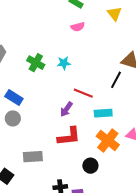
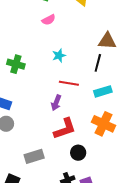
cyan star: (64, 63) -> (59, 56), moved
cyan rectangle: (103, 113) -> (103, 91), moved
black circle: (90, 166) -> (78, 153), moved

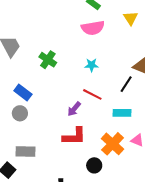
pink semicircle: (49, 20) -> (93, 28), size x1.6
black circle: (78, 153) -> (94, 165), moved
gray rectangle: (34, 156) -> (26, 151), moved

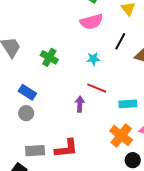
black line: (126, 84) -> (120, 41), moved
purple arrow: (74, 109) -> (80, 104), turned 147
red L-shape: (74, 136) -> (66, 148), moved
black circle: (94, 165) -> (133, 160), moved

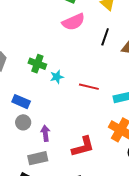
cyan star: (93, 59) -> (57, 77), moved
purple arrow: (80, 104) -> (45, 133), moved
red L-shape: (66, 148) -> (83, 147), moved

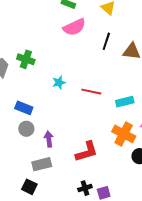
green cross: (37, 64) -> (26, 59), moved

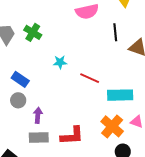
black line: (106, 41) -> (115, 32), turned -36
cyan rectangle: (125, 102) -> (120, 95), size x1.4
gray rectangle: (42, 164) -> (39, 137), moved

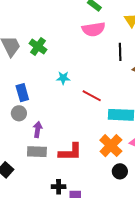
blue rectangle: (20, 79) -> (22, 93), turned 36

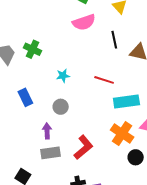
red line: (92, 96) -> (104, 80), moved
gray circle: (19, 113) -> (61, 107), moved
red L-shape: (70, 152) -> (83, 147), turned -30

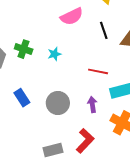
cyan star: (63, 76) -> (54, 54), moved
gray circle: (61, 107) -> (58, 103), size x1.5
purple arrow: (47, 131) -> (92, 105), moved

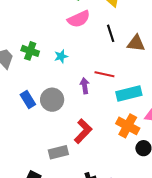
gray circle: (58, 103) -> (52, 100), moved
purple arrow: (92, 105) -> (85, 86), moved
red L-shape: (85, 141) -> (83, 131), moved

